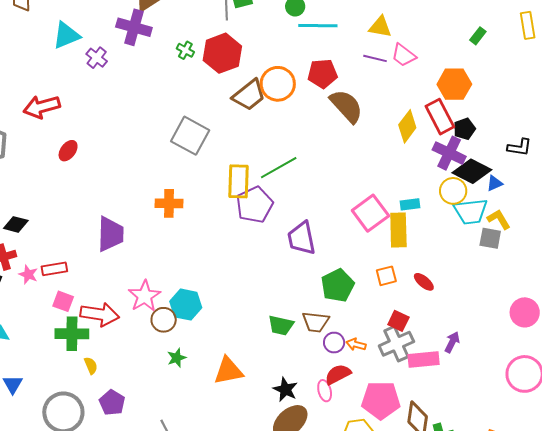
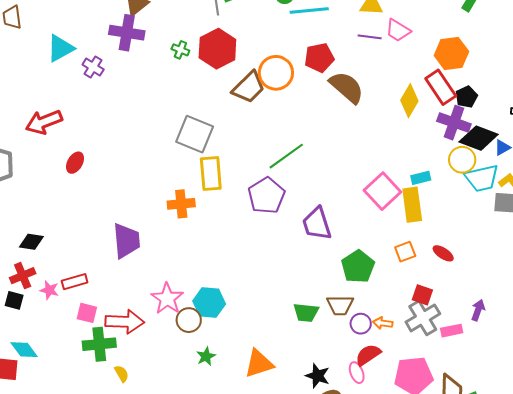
yellow rectangle: (238, 181) -> (211, 173), moved
pink rectangle: (424, 359) -> (452, 331), size x0.7

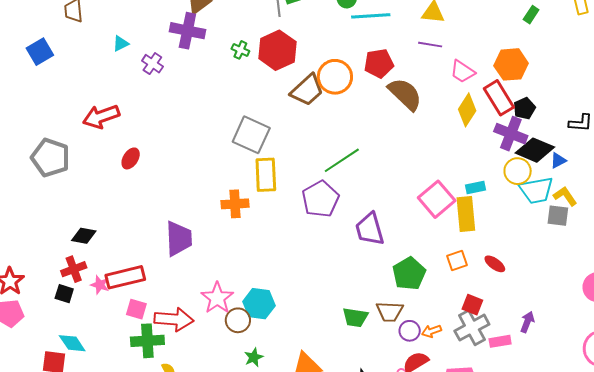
pink trapezoid: (398, 30) -> (462, 72), moved
cyan triangle: (60, 48) -> (121, 44), size x0.6
red rectangle: (75, 282) -> (125, 277), size x1.5
orange arrow: (383, 323) -> (432, 331), turned -30

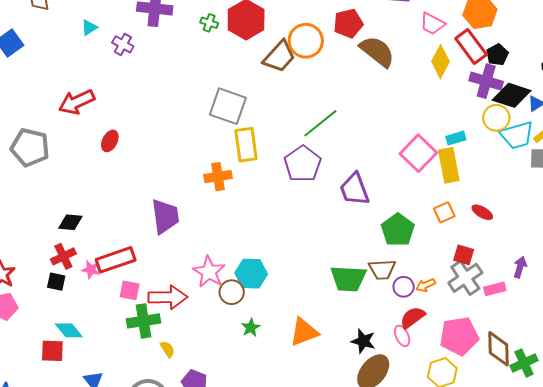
green trapezoid: (355, 317) -> (348, 279), size x1.4

